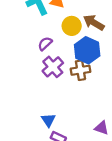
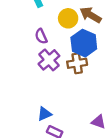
purple semicircle: (45, 44) -> (41, 36), turned -72
blue triangle: (48, 120) -> (44, 114), turned 40

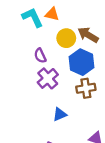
brown cross: (77, 63) -> (86, 88), moved
blue triangle: (44, 114) -> (60, 114), moved

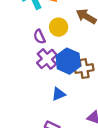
yellow circle: (66, 38) -> (59, 27), moved
blue hexagon: (82, 62) -> (68, 61), moved

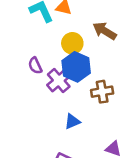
purple semicircle: (39, 37) -> (35, 66), moved
blue hexagon: (68, 61) -> (76, 67), moved

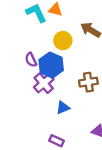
blue hexagon: (76, 67) -> (51, 65), moved
purple cross: (59, 80) -> (44, 83), moved

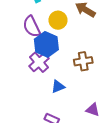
purple semicircle: (31, 60) -> (32, 26), moved, size x1.5

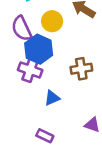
purple cross: (39, 62) -> (30, 70), turned -30

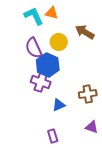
brown cross: (81, 69) -> (88, 94), moved
purple rectangle: (45, 136) -> (53, 136), turned 48

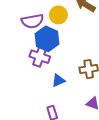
purple semicircle: (34, 48) -> (32, 21), turned -75

